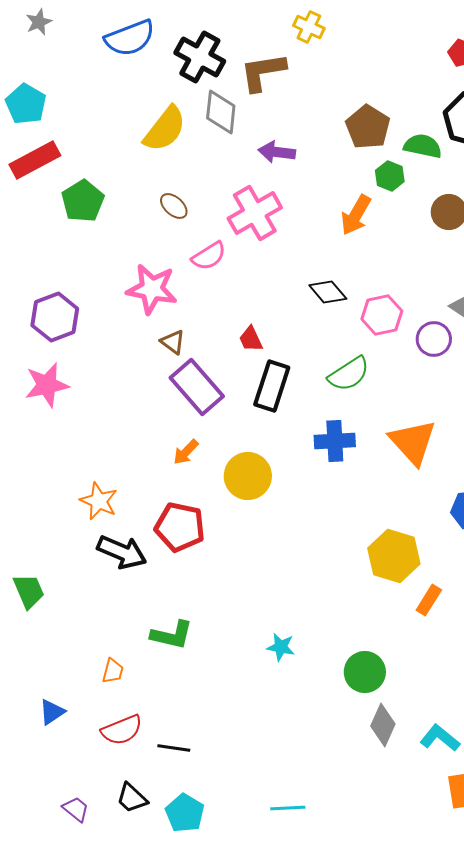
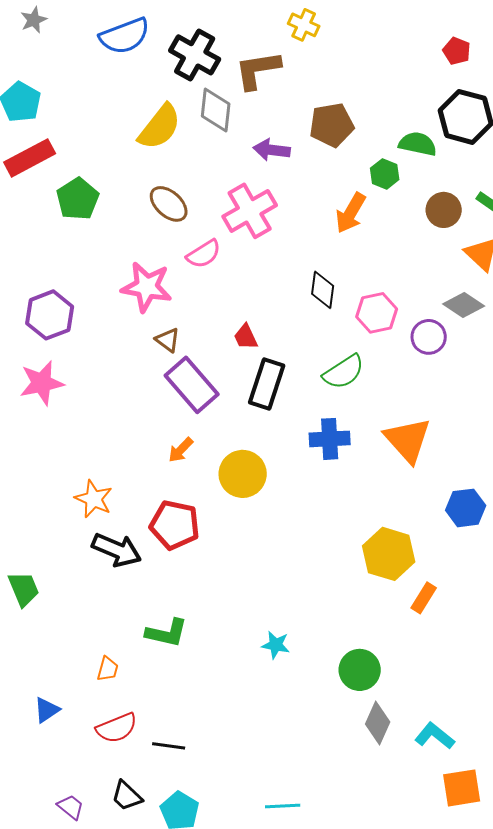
brown pentagon: (368, 127) -> (332, 125), moved, turned 30
brown ellipse: (174, 206) -> (169, 204), size x1.4
black diamond: (328, 292) -> (323, 290), turned 48

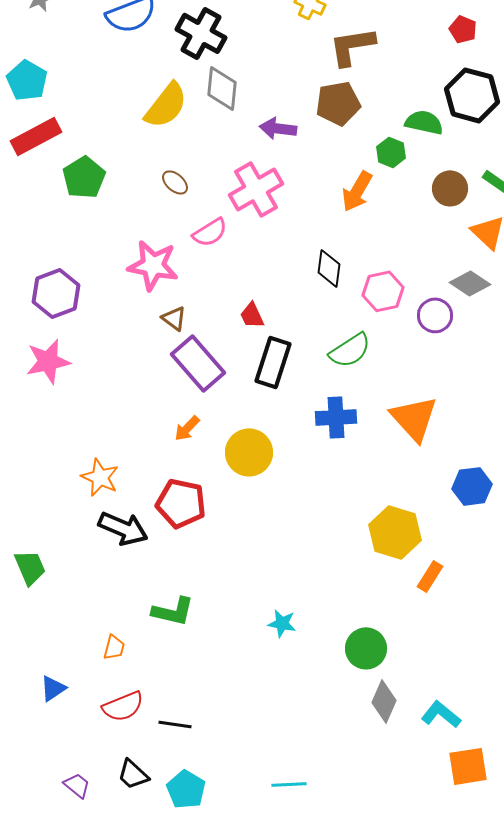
brown L-shape: (258, 70) -> (352, 46), moved
brown ellipse: (169, 204) -> (175, 182), size x0.7

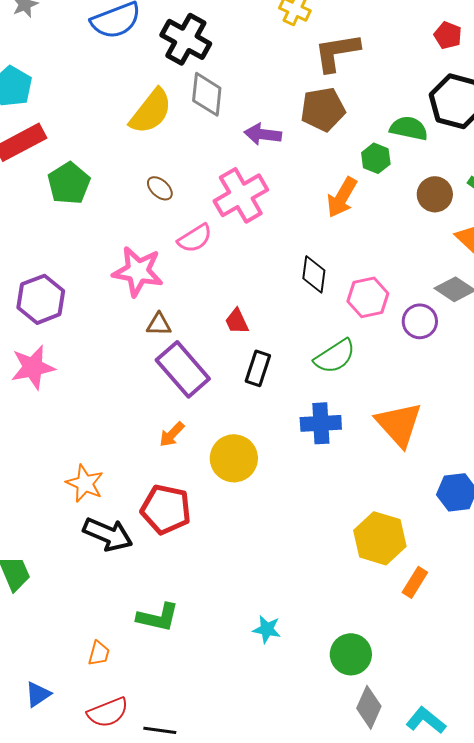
brown triangle: (174, 318) -> (159, 324), turned -36
black rectangle: (273, 362) -> (258, 368), size x0.7

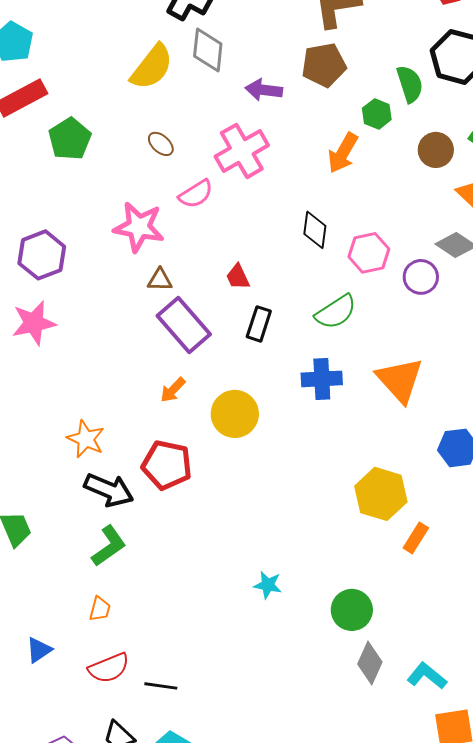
green semicircle: (409, 128) -> (410, 84), turned 60
green L-shape: (158, 617) -> (109, 546), moved, turned -48

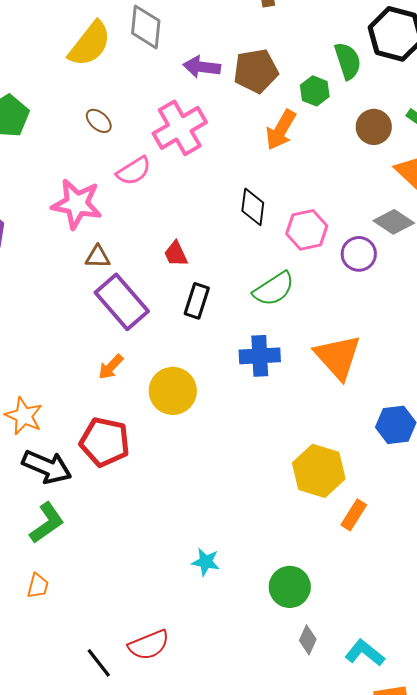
brown pentagon: (324, 65) -> (256, 71), moved
gray diamond: (370, 663) -> (308, 640), size x0.7
red semicircle: (109, 668) -> (149, 645), moved
black line: (161, 686) -> (99, 663), turned 44

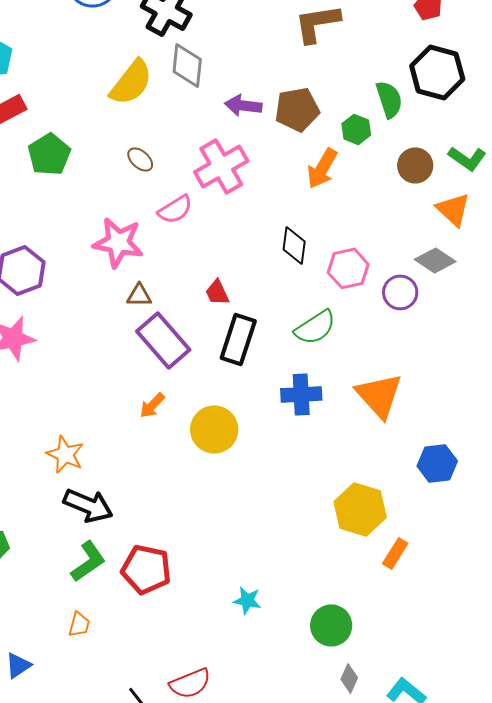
black rectangle: (197, 301) -> (238, 339), size x1.4
red pentagon: (105, 442) -> (146, 569), moved

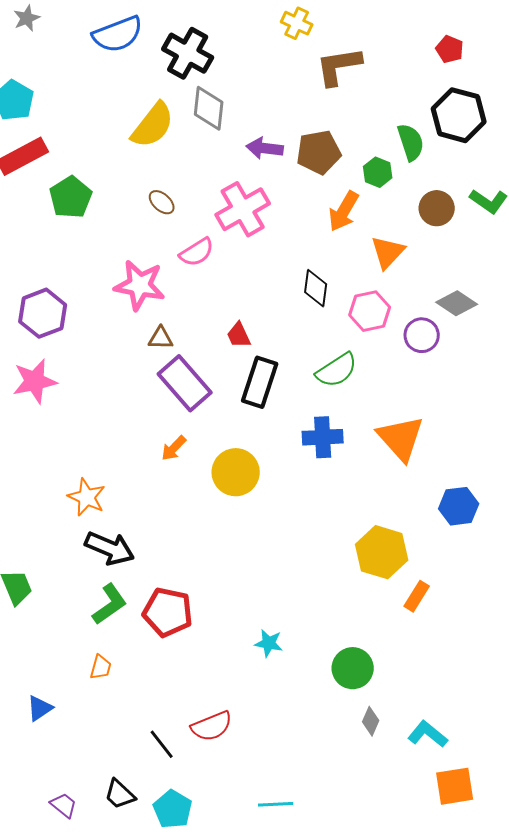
orange triangle: (453, 209) -> (388, 252), moved, turned 30

